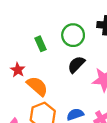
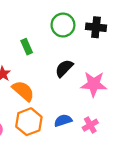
green circle: (73, 35) -> (63, 25), moved

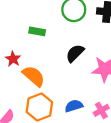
green rectangle: (27, 47) -> (37, 31), turned -56

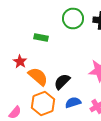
black semicircle: (75, 53) -> (62, 82), moved

